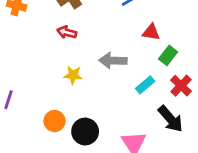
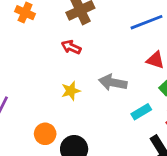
yellow star: (73, 75) -> (71, 91), turned -30

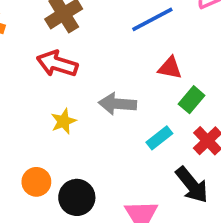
red arrow: (71, 47) -> (57, 64), size x1.5

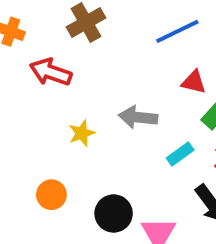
red arrow: (57, 64) -> (51, 72), moved
black circle: (77, 197) -> (114, 213), moved

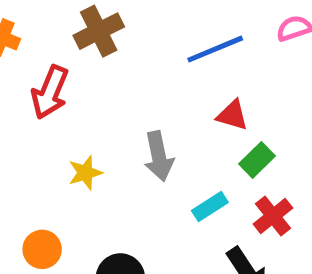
red arrow: (51, 72) -> (50, 92), turned -90
gray arrow: (138, 117) -> (159, 156), turned -111

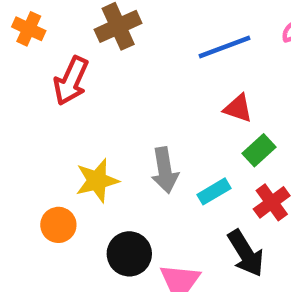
gray arrow: (159, 156) -> (165, 170), moved
yellow star: (85, 173) -> (97, 181), moved, size x1.4

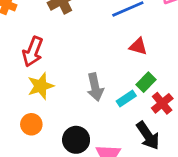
red arrow: (71, 81) -> (33, 52), moved
green rectangle: (259, 150) -> (146, 82), moved
yellow star: (97, 181) -> (41, 86), moved

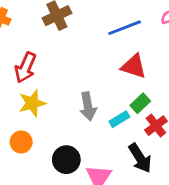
red triangle: (138, 46) -> (134, 66), size x1.4

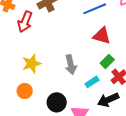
red arrow: (25, 68) -> (25, 22), moved
cyan rectangle: (119, 119) -> (92, 82), moved
black arrow: (140, 158) -> (108, 100), turned 100

